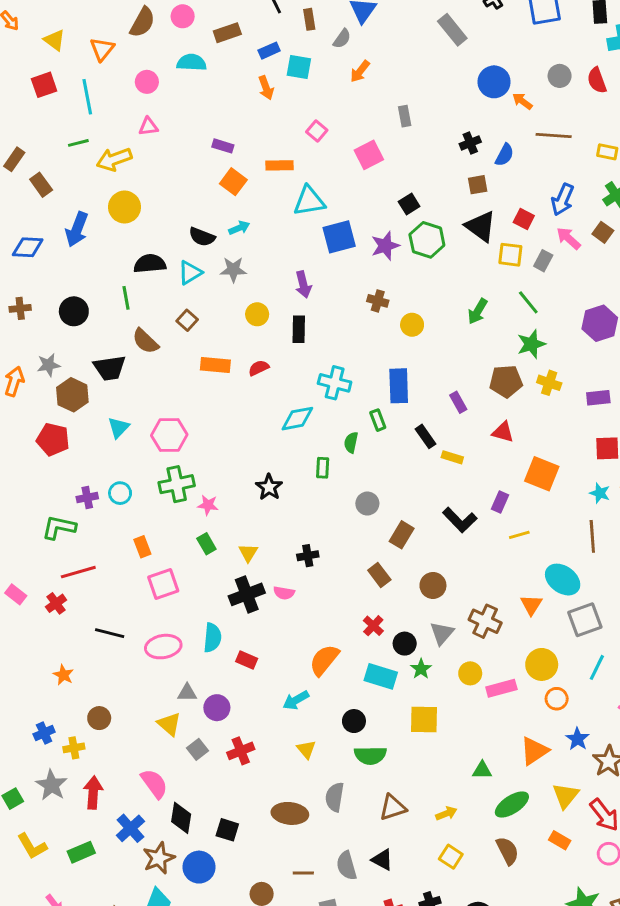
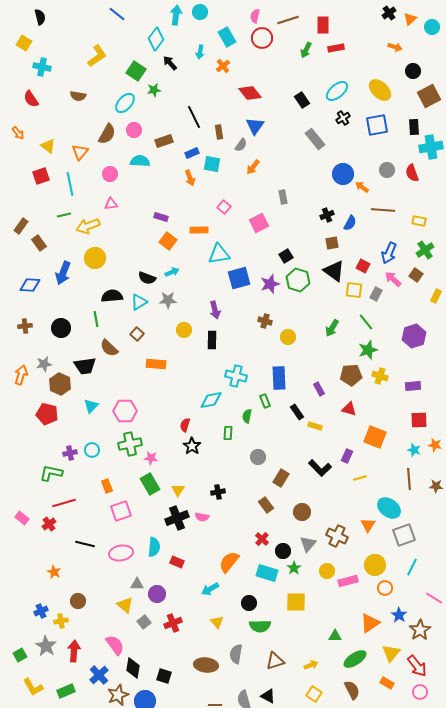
red semicircle: (259, 368) -> (185, 425), moved, turned -48
green rectangle: (206, 544) -> (150, 484), size x1.5

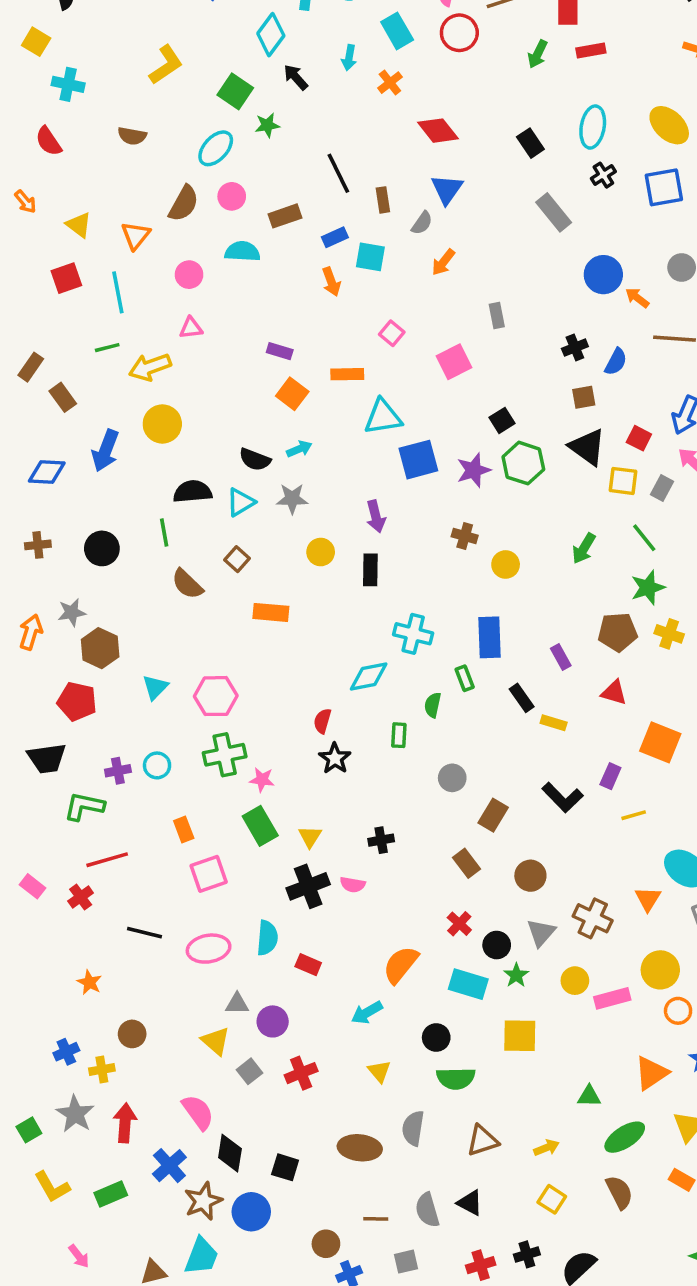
cyan ellipse: (337, 91) -> (593, 127), turned -40
black trapezoid: (85, 366) -> (47, 758), moved

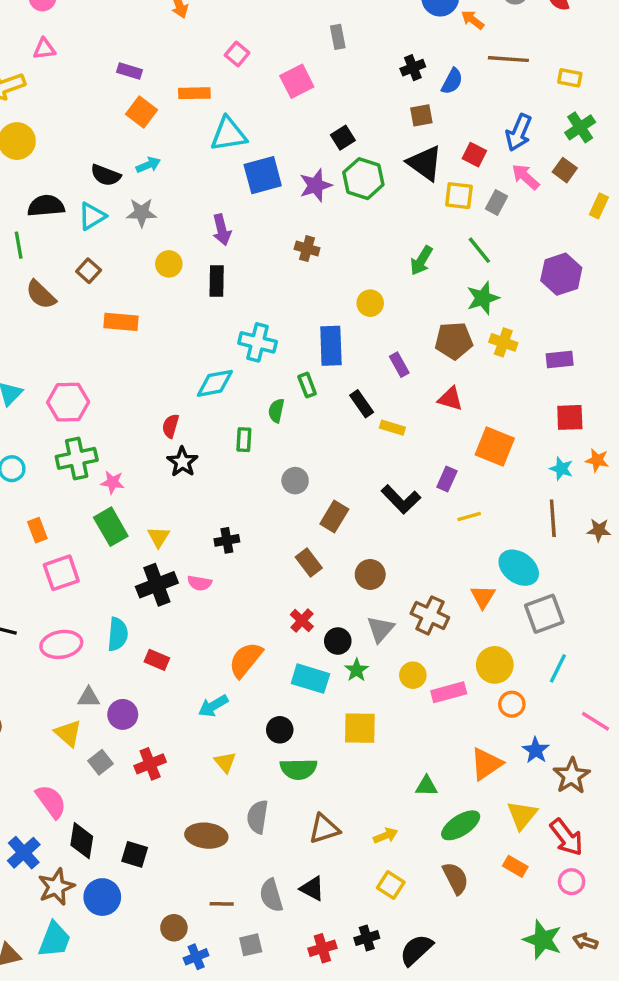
yellow circle: (506, 564) -> (370, 303), moved

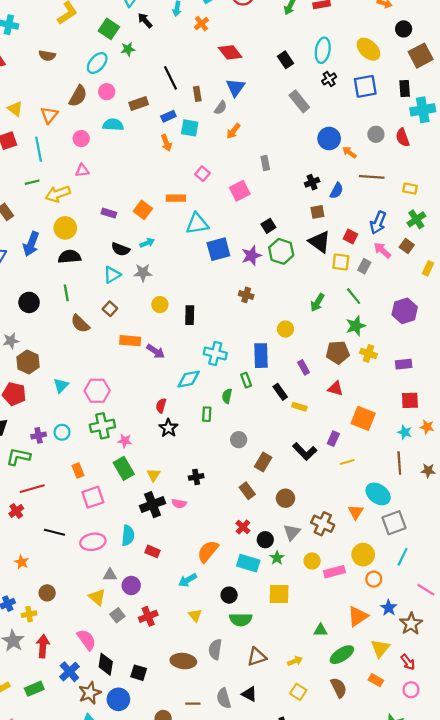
purple rectangle: (130, 71) -> (109, 213), moved
black semicircle: (46, 206) -> (69, 257), moved
purple arrow: (222, 230) -> (156, 351), moved, turned -42
red arrow: (566, 837) -> (408, 662), size x0.7

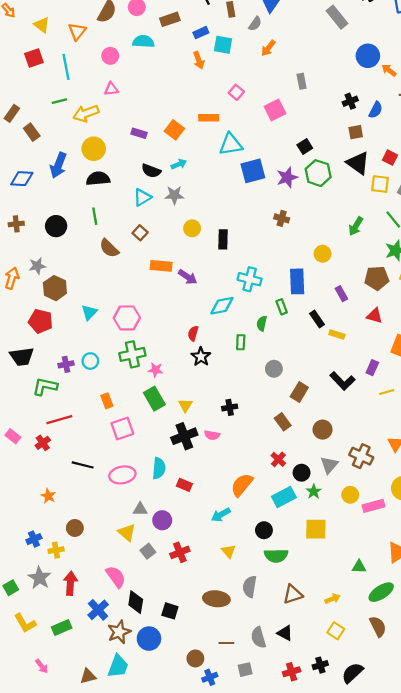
cyan rectangle: (248, 563) -> (284, 497), turned -45

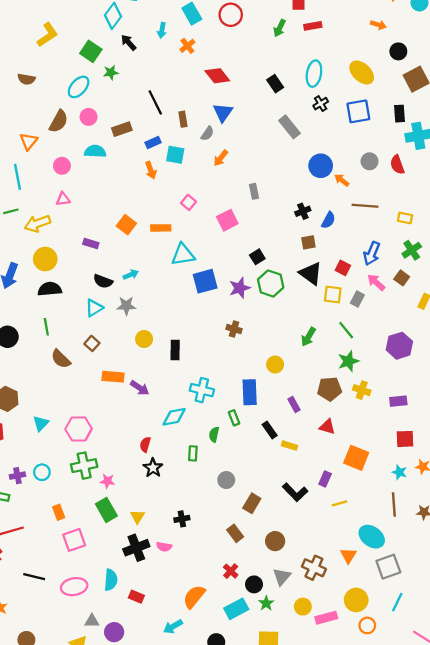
orange square: (174, 130) -> (126, 225), moved

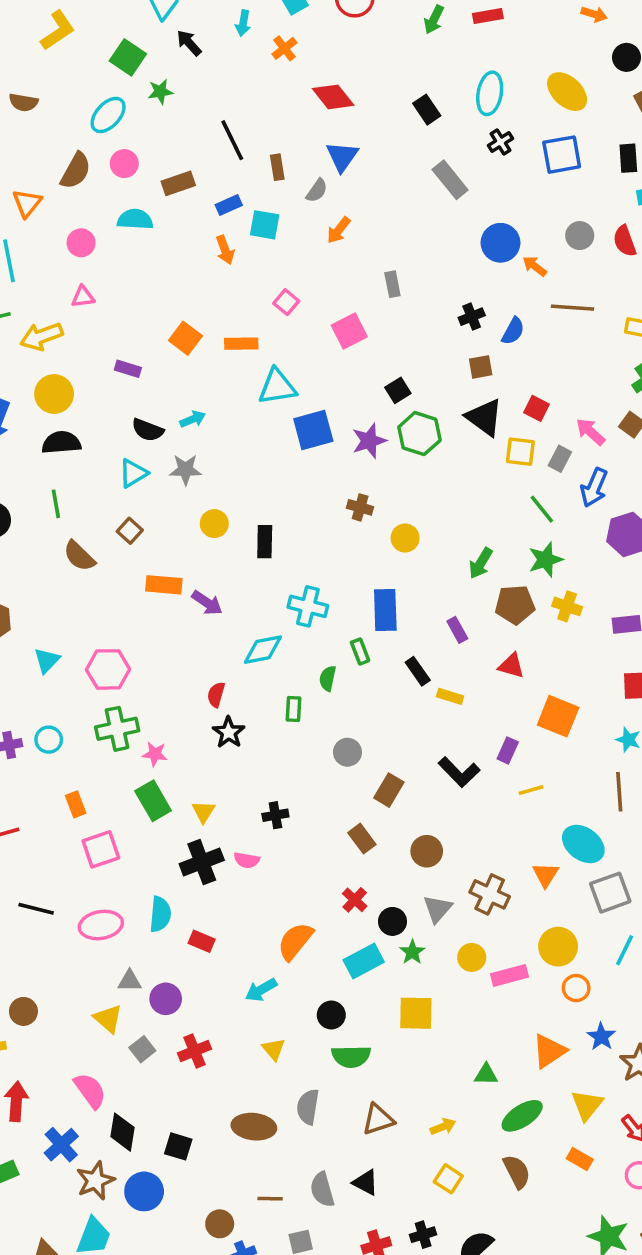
blue arrow: (372, 253) -> (594, 488), moved
green arrow: (308, 337) -> (481, 563), moved
yellow circle: (275, 365) -> (405, 538), moved

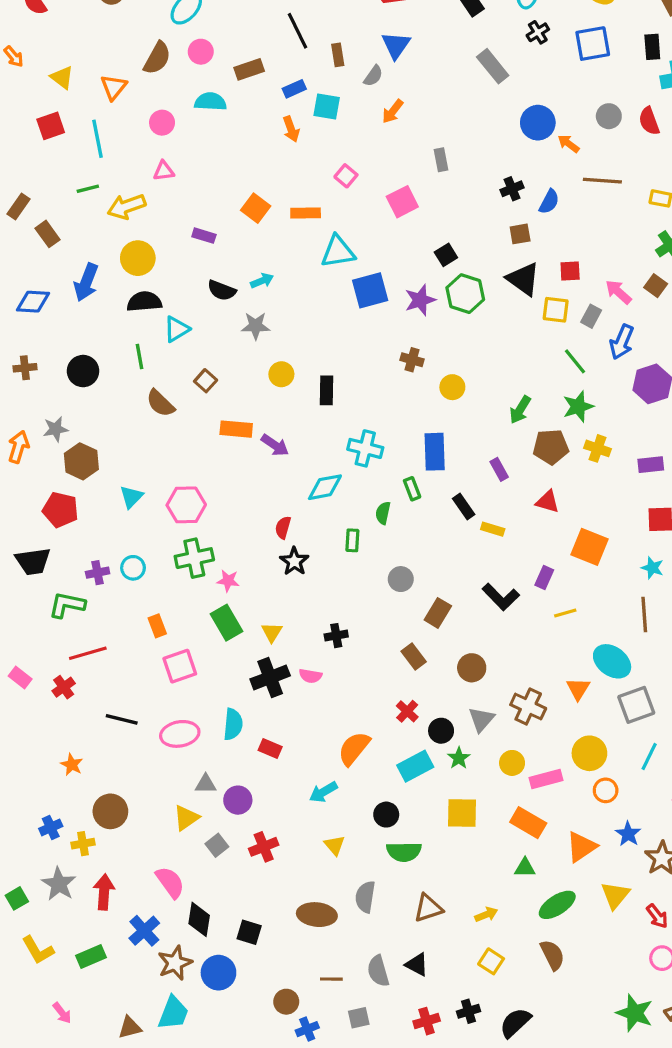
red square: (536, 408) -> (570, 271), turned -30
cyan triangle: (133, 473) -> (177, 329), moved
brown circle: (23, 1011) -> (110, 811), size x1.4
yellow triangle: (108, 1019) -> (186, 818), turned 44
orange rectangle: (580, 1159) -> (528, 823), moved, size x1.5

